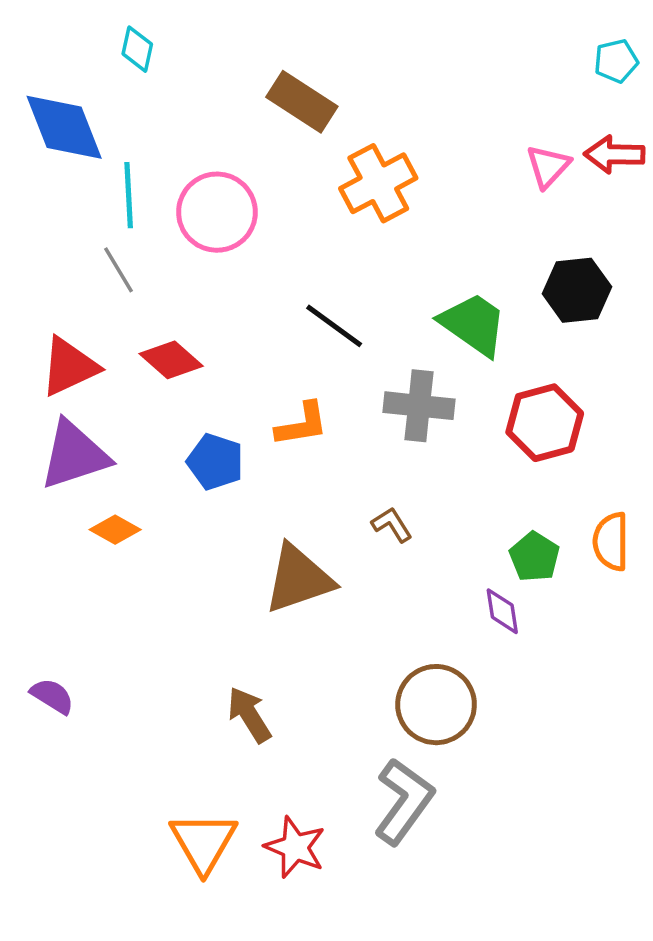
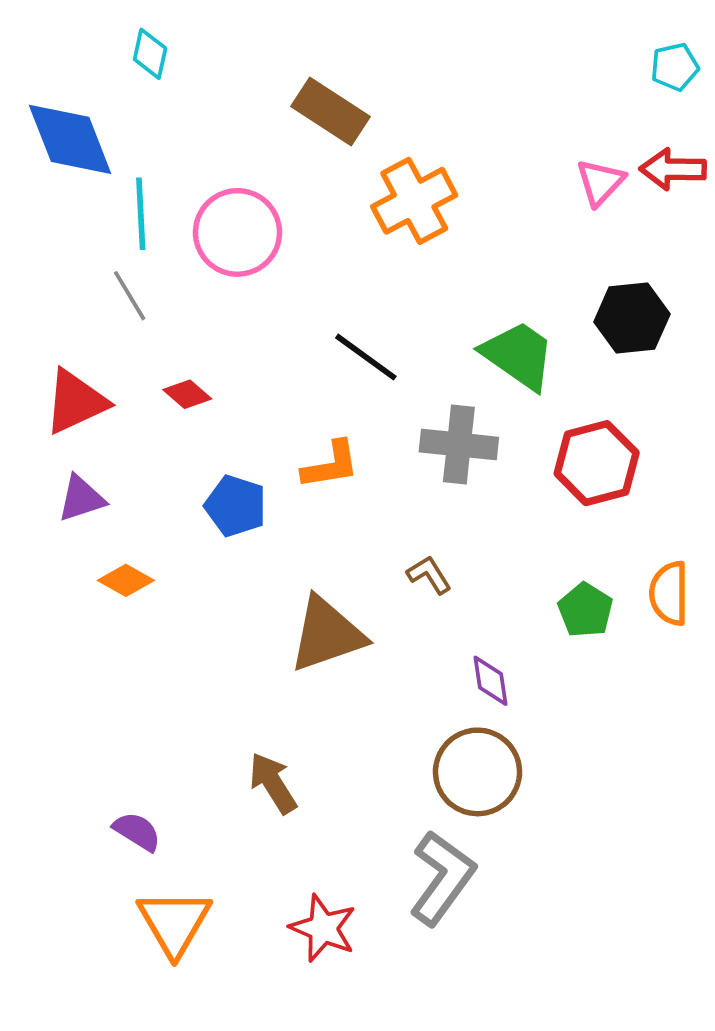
red diamond: (171, 360) -> (187, 394), size x0.7
purple triangle: (74, 455) -> (81, 498), size x0.6
purple diamond: (502, 611) -> (491, 681), moved
purple semicircle: (52, 696) -> (137, 831), moved
orange triangle: (203, 842) -> (174, 923), moved

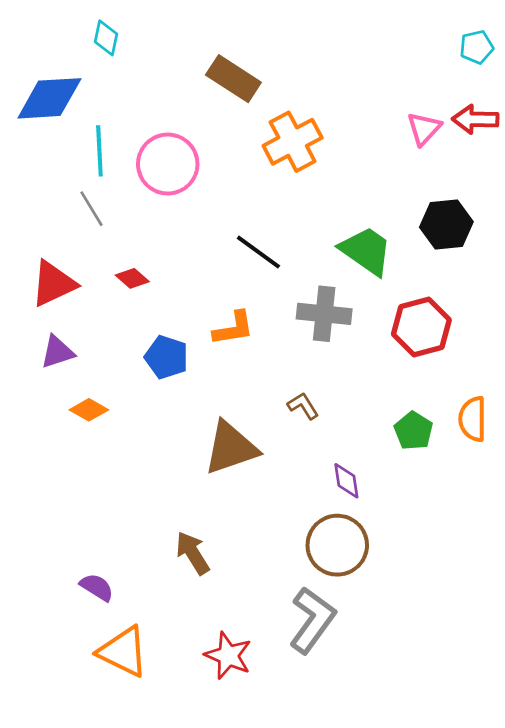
blue diamond: (70, 139) -> (49, 98), turned -72
orange triangle: (174, 923) -> (123, 652), turned -34

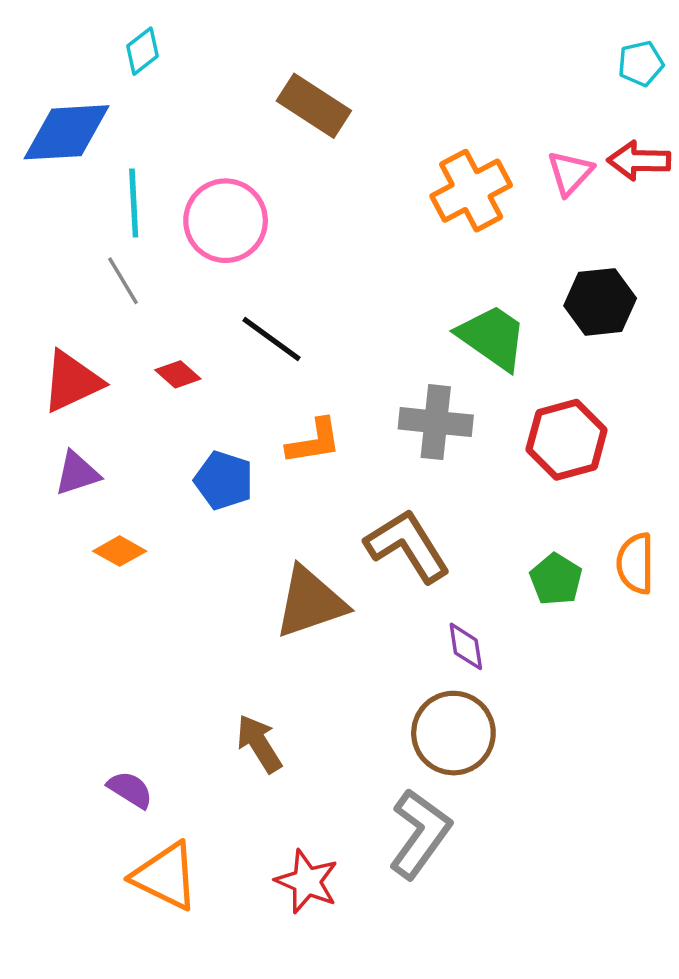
cyan diamond: (106, 38) -> (143, 51), turned 40
orange cross: (293, 142) -> (471, 191), moved
black line: (258, 252) -> (271, 339), moved
brown L-shape: (303, 406) -> (408, 546), size x2.0

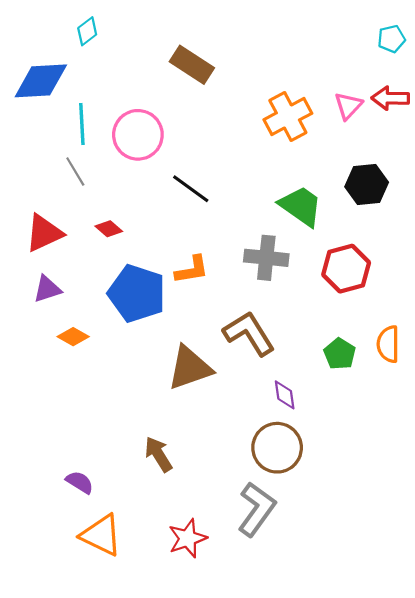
black line: (271, 339) -> (191, 189), moved
blue pentagon: (224, 480) -> (137, 293), size x1.6
red star: (307, 881) -> (188, 538), turned 30

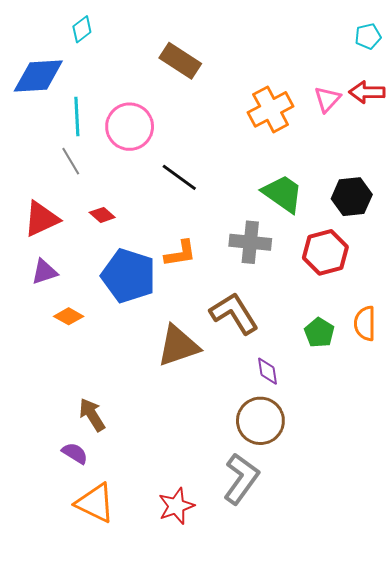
black hexagon: (367, 184) -> (352, 197), moved
brown arrow: (158, 454) -> (92, 415), moved

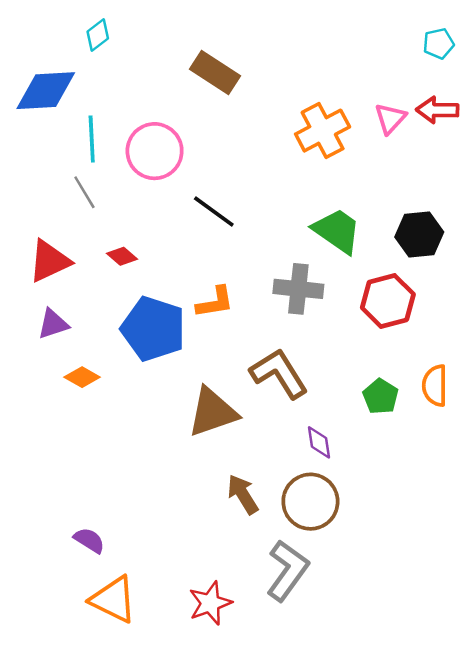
brown arrow: (92, 415) -> (243, 494), moved

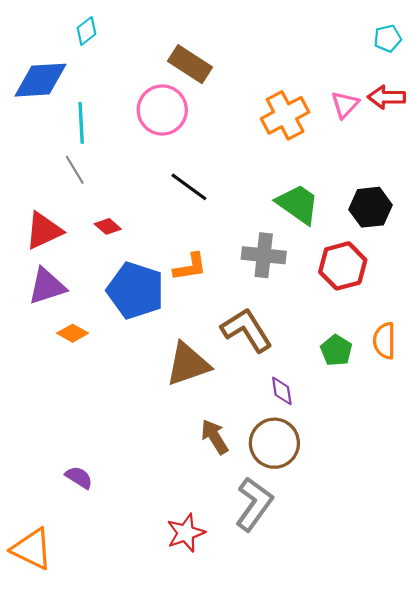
pink circle: (155, 151) -> (162, 110), moved
purple triangle: (53, 324) -> (47, 286), size x1.4
orange triangle: (113, 600) -> (32, 549), moved

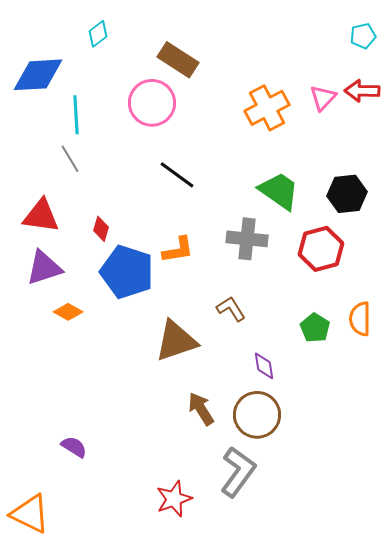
cyan diamond: (86, 31) -> (98, 34), moved
red diamond: (108, 226) -> (101, 229), moved, turned 65
red triangle: (44, 231) -> (41, 216), turned 33
brown L-shape: (247, 330) -> (231, 309), size x0.6

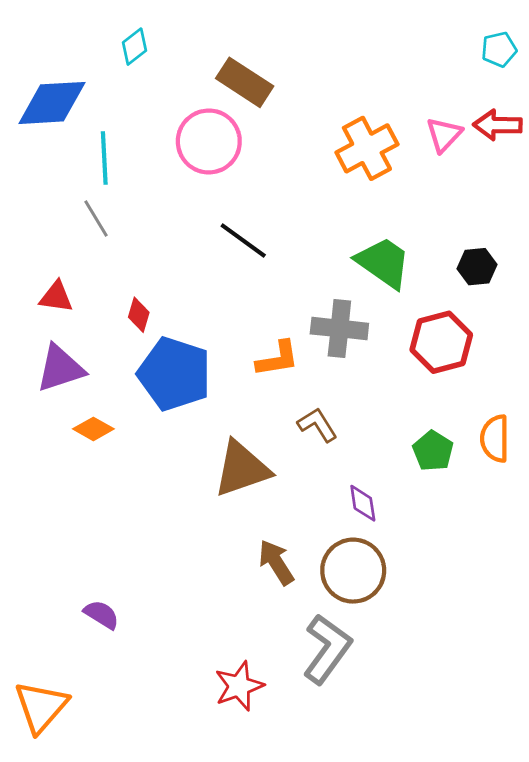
black hexagon: (347, 194) -> (477, 267), size x0.7
red triangle: (41, 216) -> (56, 297), size x0.7
orange L-shape: (178, 250) -> (278, 359), moved
orange triangle: (30, 514) -> (41, 707), turned 45

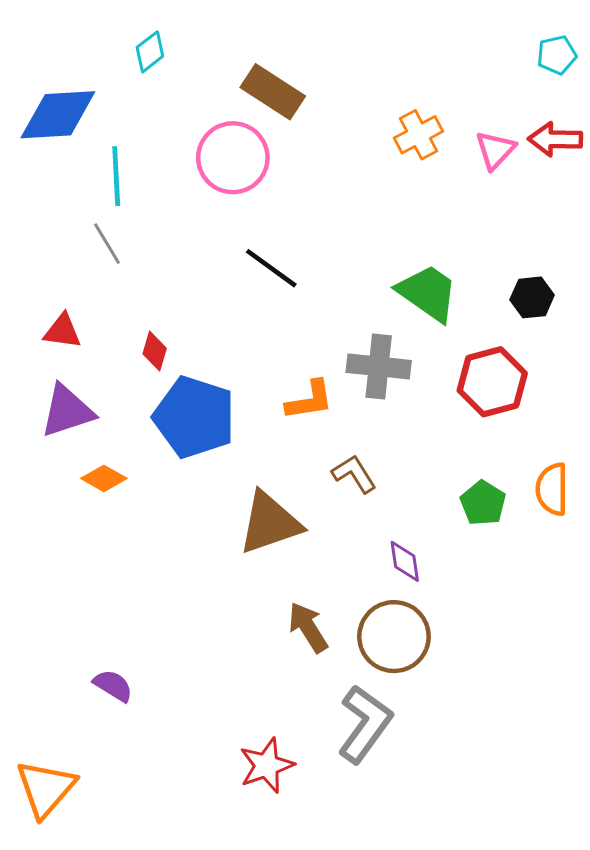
orange cross: (367, 148) -> (419, 135), moved, size x0.7

